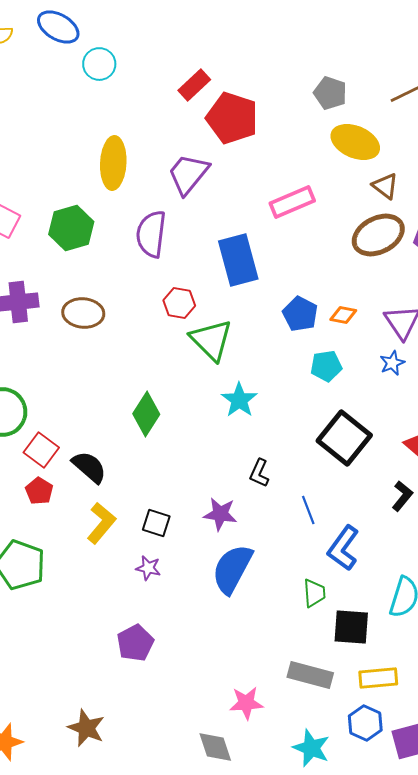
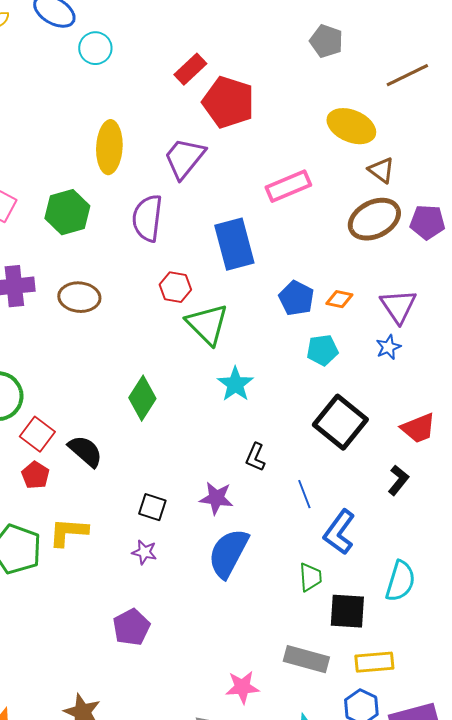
gray pentagon: (330, 93) -> (326, 41), moved
yellow L-shape: (101, 523) -> (68, 532), moved, turned -126

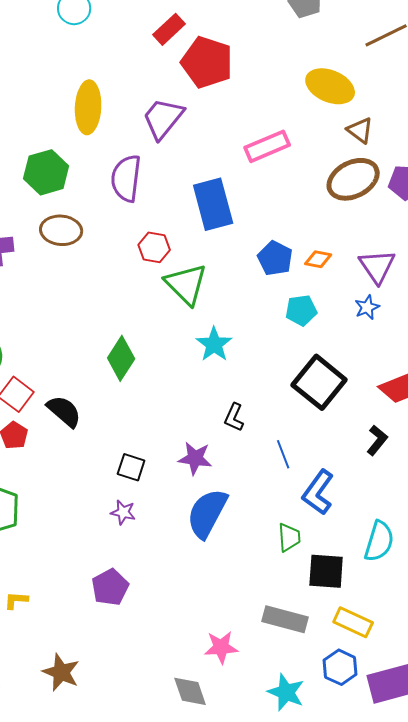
brown ellipse: (79, 297) -> (61, 230), moved
yellow L-shape: (68, 532) -> (16, 600), moved, size x0.6
yellow rectangle: (374, 662) -> (353, 622), turned 30

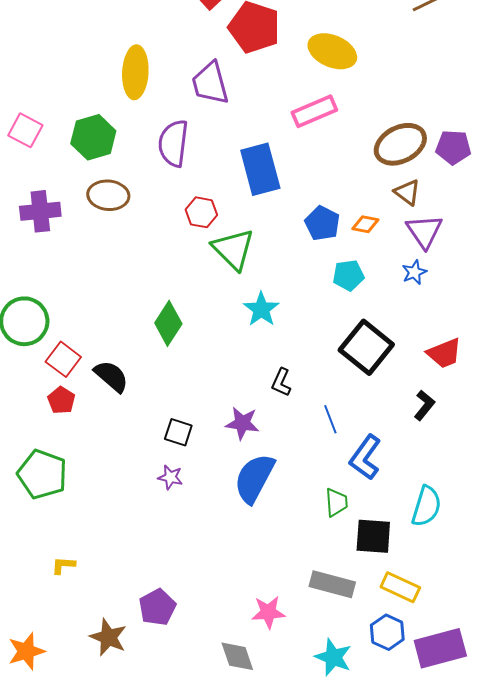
yellow ellipse: (330, 86) -> (332, 51), moved
purple trapezoid: (163, 118) -> (210, 83), turned -54
brown triangle: (360, 130) -> (407, 192), moved
purple pentagon: (110, 587) -> (157, 607), moved

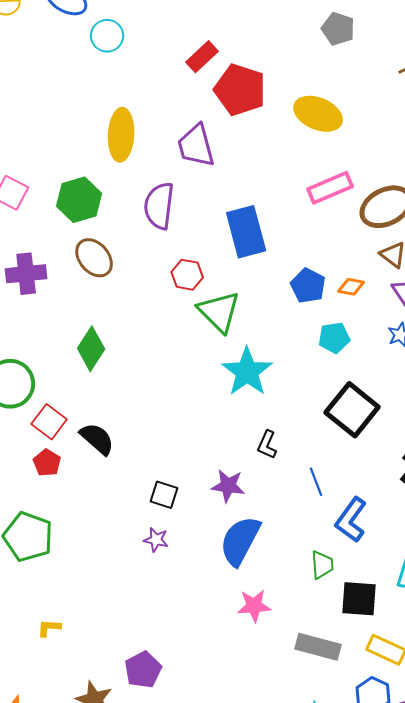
pink rectangle: (314, 111) -> (330, 188), moved
brown ellipse: (108, 195) -> (94, 258), turned 45
cyan star: (261, 309) -> (247, 372), size x1.4
green diamond: (168, 323) -> (91, 349), moved
pink star: (268, 612) -> (254, 606), moved

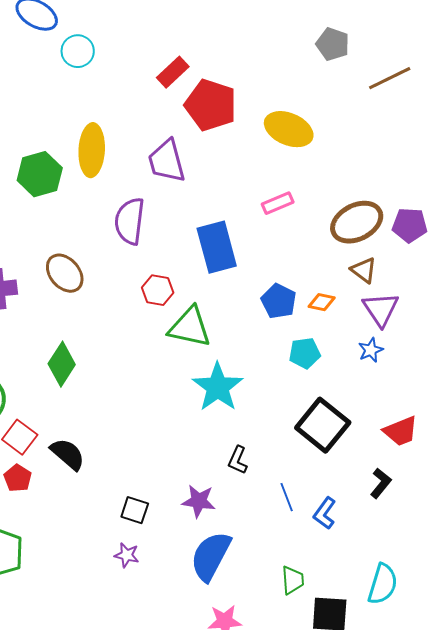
gray pentagon: (338, 29) -> (333, 44), moved
pink rectangle: (330, 188) -> (278, 203), moved, size x0.7
green hexagon: (79, 200) -> (40, 174), moved
green triangle: (219, 312) -> (190, 327), turned -33
blue L-shape: (351, 520) -> (325, 513), moved, size x0.7

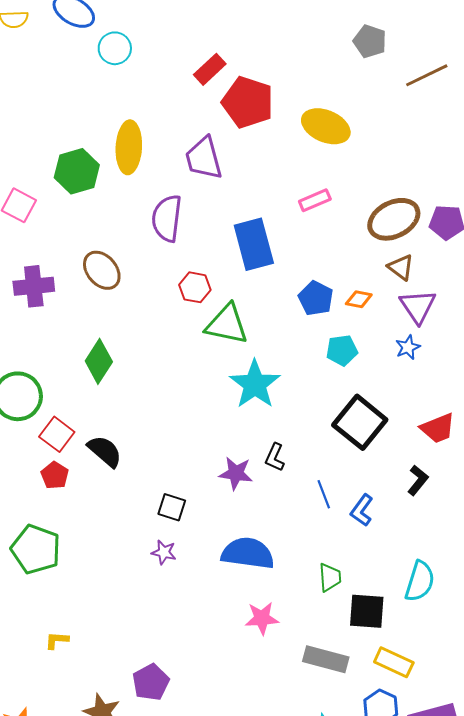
purple star: (199, 501) -> (236, 473), moved
blue semicircle: (211, 556) -> (248, 553), turned 70

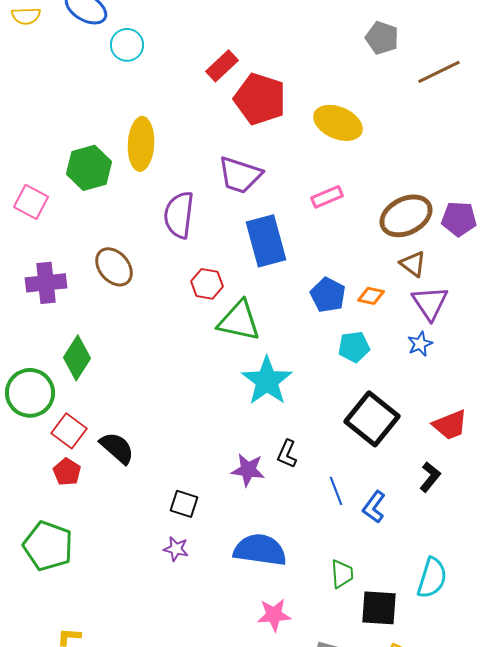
purple trapezoid: (204, 158) -> (240, 175), moved, turned -57
green diamond: (99, 361) -> (77, 358), moved

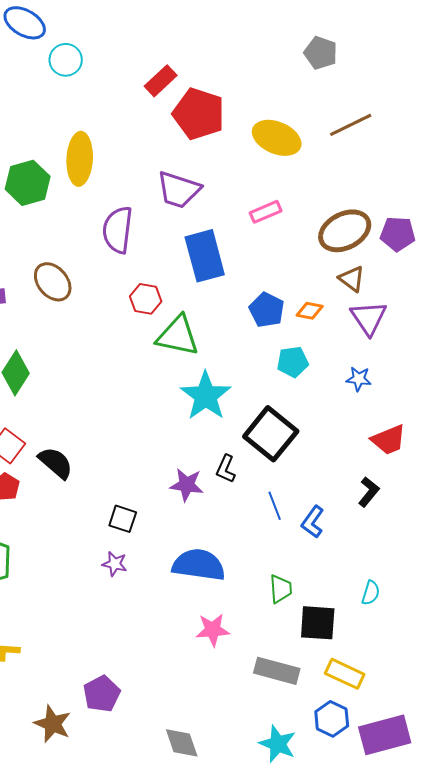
brown line: (439, 72) -> (351, 125), moved
blue star: (420, 344) -> (359, 379), moved, turned 30
black square: (372, 419) -> (271, 434), moved
cyan semicircle: (432, 578) -> (371, 593), size x0.6

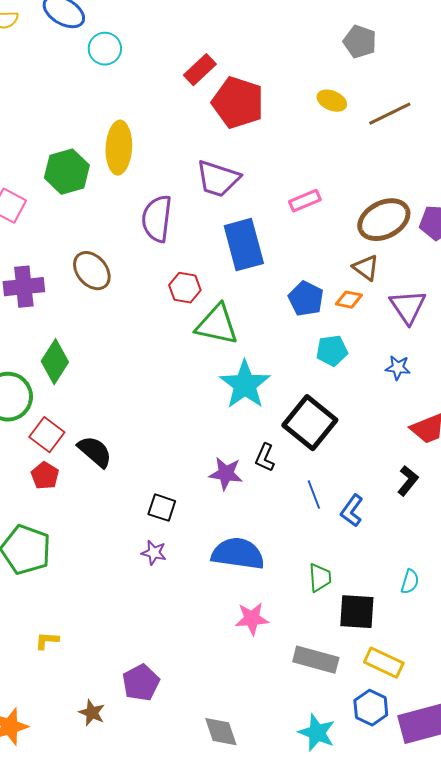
yellow ellipse: (277, 138) -> (332, 101), moved, size x0.6
brown triangle: (352, 279) -> (366, 268), moved
brown star: (53, 724) -> (92, 713), size x0.7

